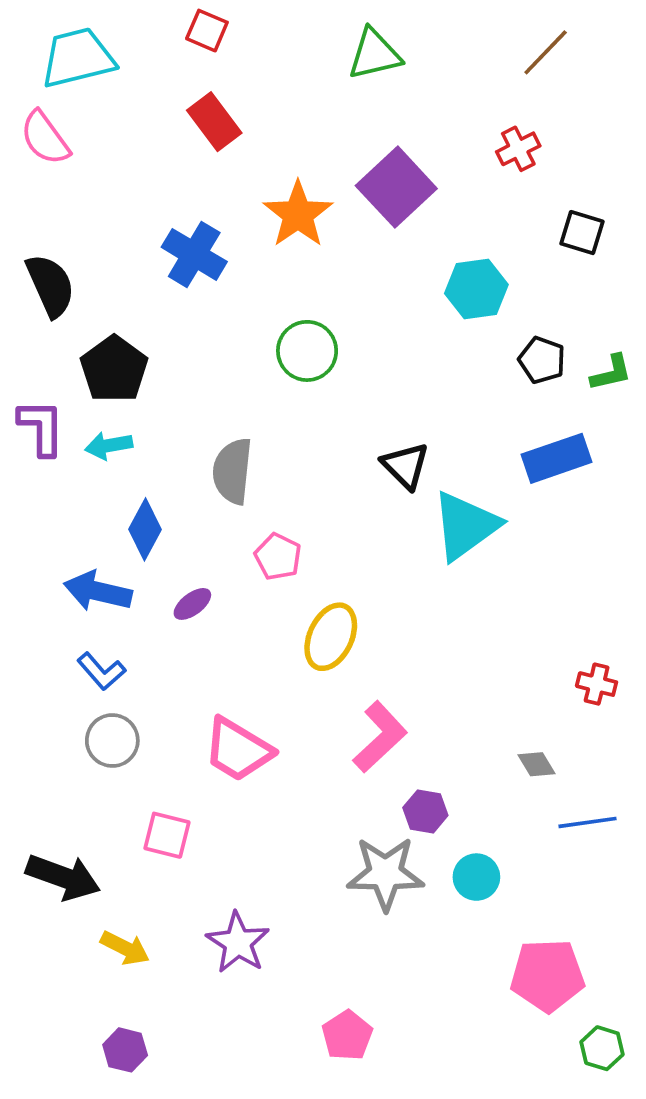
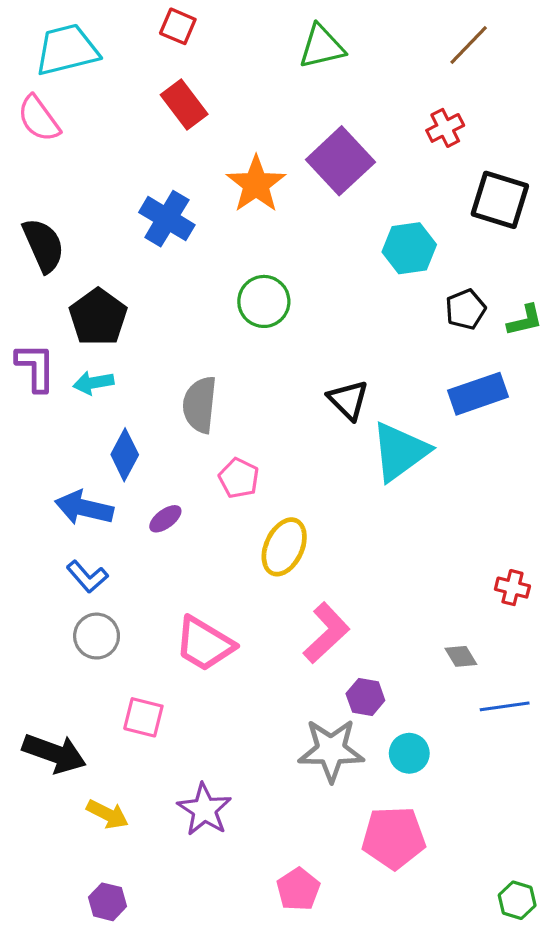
black square: (582, 233) -> (500, 200), size x1.5
black pentagon: (542, 360) -> (466, 309), turned 30
pink pentagon: (547, 975) -> (394, 838), moved

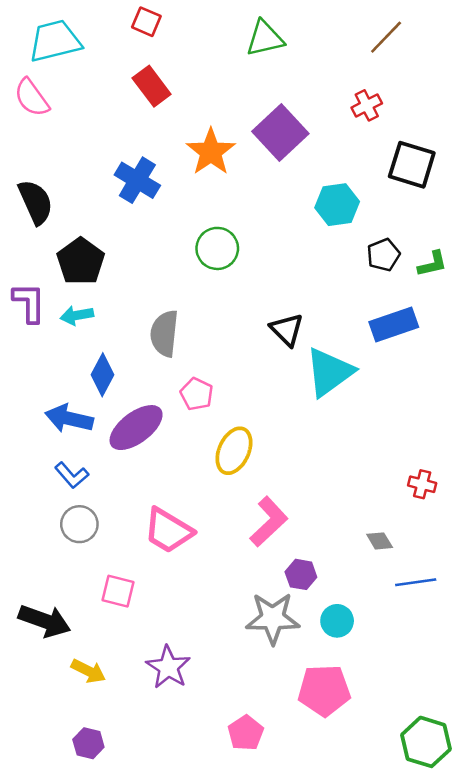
purple ellipse: (165, 519) -> (136, 428), size x2.0
green hexagon: (517, 900) -> (426, 742), size x1.6

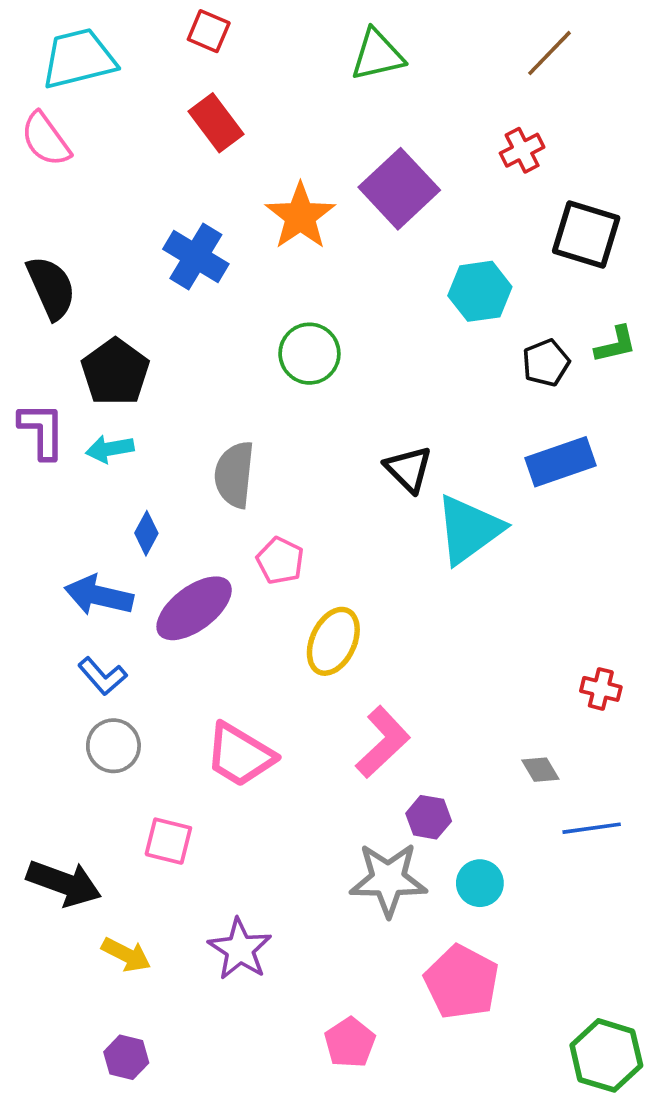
green L-shape: (432, 264) -> (615, 344), moved
blue diamond: (103, 375) -> (146, 533), size x0.7
pink pentagon: (324, 690) -> (462, 982), turned 30

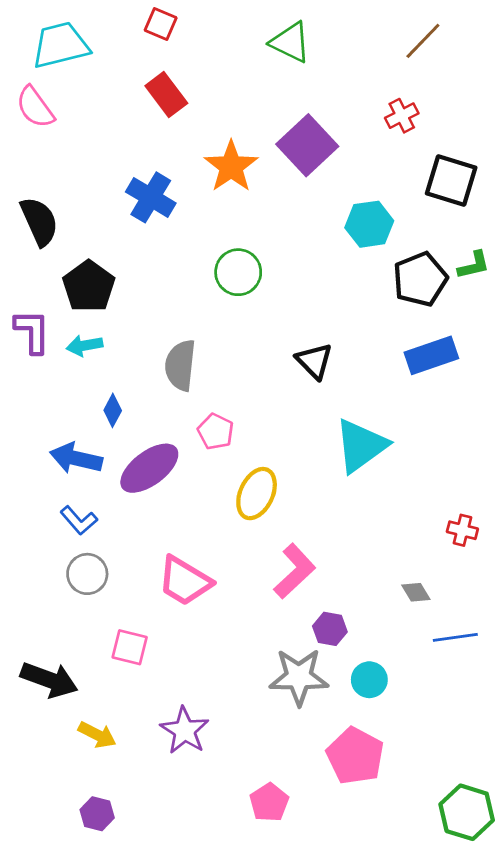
green triangle: (377, 55) -> (290, 42), turned 39
black pentagon: (546, 363) -> (420, 279), size x1.5
cyan triangle: (469, 530) -> (361, 446), moved

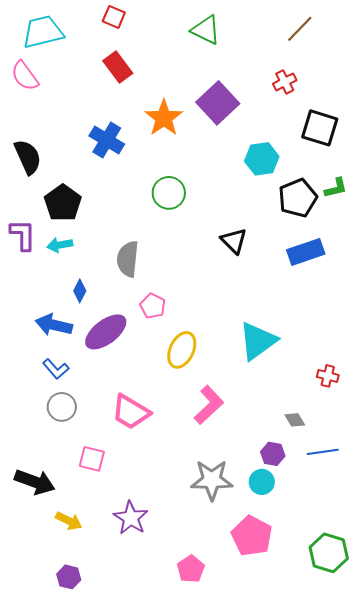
black triangle: (314, 361) -> (234, 241), moved
cyan triangle: (361, 446) -> (258, 341), moved
purple hexagon: (330, 629) -> (273, 454), moved
green hexagon: (467, 812) -> (329, 553), moved

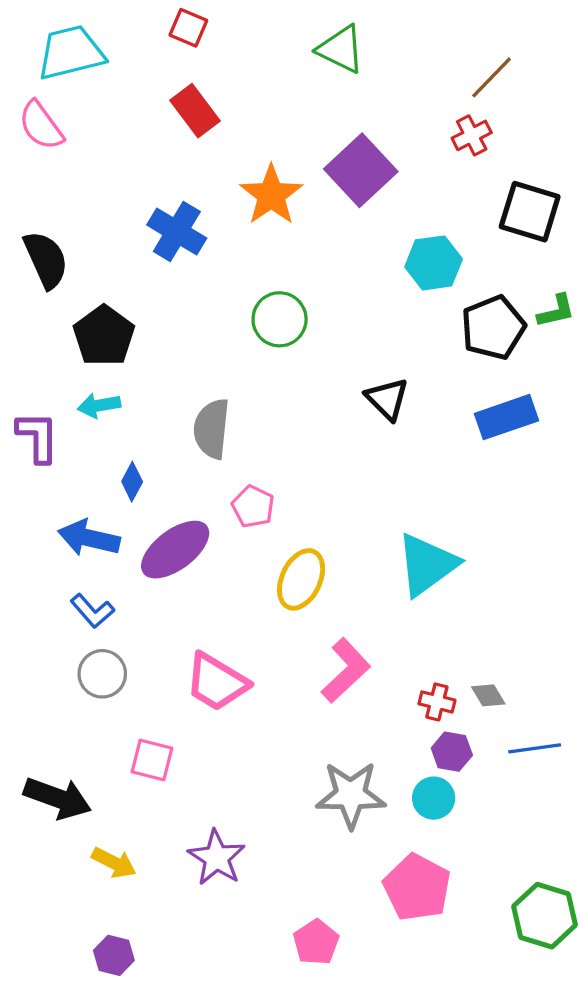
brown line: (300, 29) -> (492, 77), moved
purple L-shape: (23, 235) -> (38, 437), moved
red cross: (328, 376) -> (437, 702), moved

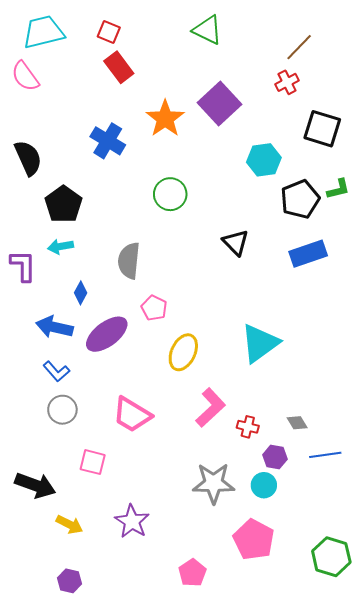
red square: (188, 28) -> (109, 32), moved
red cross: (437, 702) -> (248, 427), moved

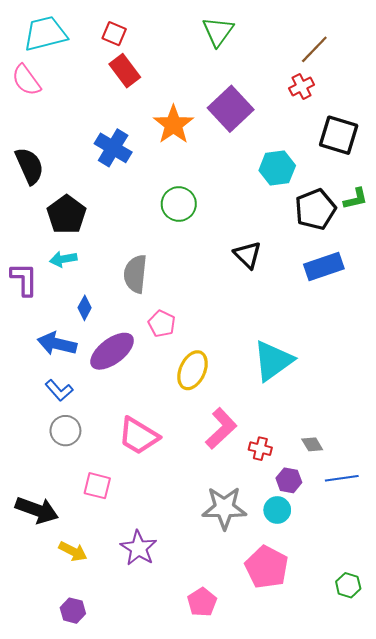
green triangle: (207, 30) -> (218, 31), turned 40
green hexagon: (331, 557) -> (348, 585), size x0.6

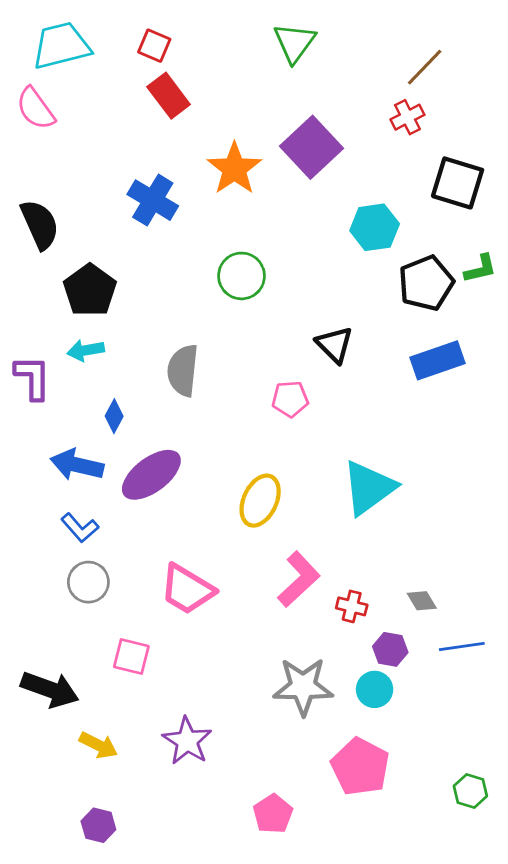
pink pentagon: (162, 324) -> (290, 399), moved, turned -30

